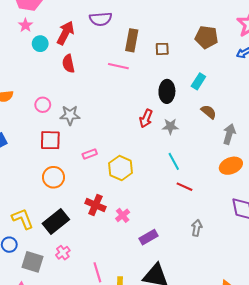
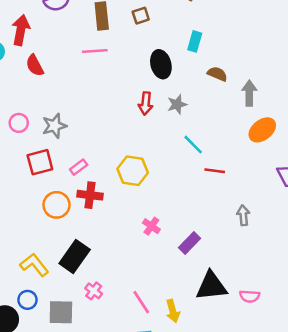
pink rectangle: (90, 154) -> (79, 167), moved
red cross: (95, 205) -> (90, 195), moved

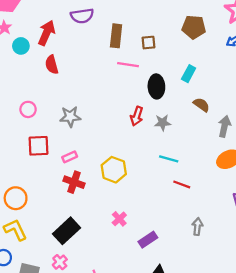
pink line: (95, 51) -> (128, 65), moved
gray star: (54, 126) -> (70, 117), moved
cyan line: (193, 145) -> (169, 159), turned -42
orange circle: (57, 205) -> (16, 198), moved
black rectangle: (75, 256) -> (67, 231), moved

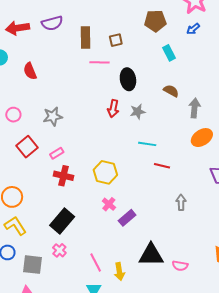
red arrow: (47, 33) -> (17, 28), moved, turned -115
cyan rectangle: (189, 74) -> (169, 53), moved, turned -49
red square: (39, 146) -> (27, 147), turned -30
yellow hexagon: (114, 170) -> (105, 172), moved
purple rectangle: (148, 240) -> (127, 218), moved

